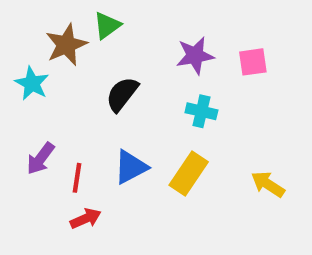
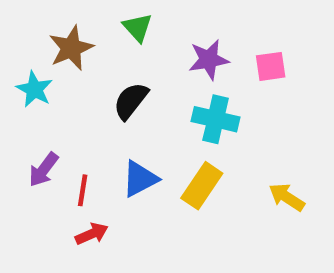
green triangle: (107, 25) -> (138, 27), moved, turned -36
cyan cross: (201, 111) -> (216, 119), size x1.4

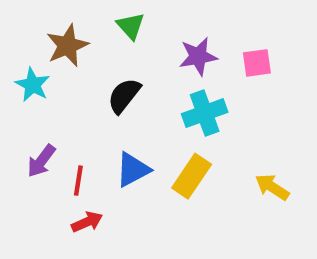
cyan cross: (216, 119) -> (205, 113), turned -33

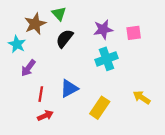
green triangle: (131, 26) -> (59, 14), moved
black semicircle: (124, 96) -> (65, 39), moved
purple arrow: (41, 161) -> (28, 68), moved
yellow rectangle: (192, 176) -> (100, 108), moved

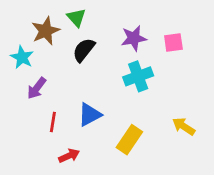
red arrow: (45, 116) -> (69, 156), moved

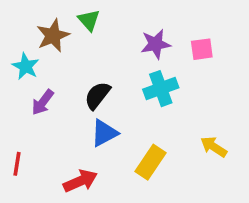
black semicircle: (84, 50) -> (97, 95), moved
red line: (53, 122) -> (17, 164), moved
red arrow: (69, 156) -> (80, 181), size x1.4

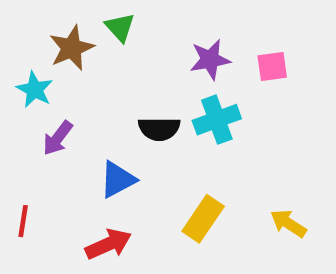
black semicircle: (97, 95) -> (159, 129), moved, turned -128
blue triangle: (104, 133) -> (118, 180), moved
yellow arrow: (214, 147) -> (288, 223), moved

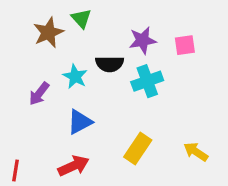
cyan star: (35, 90) -> (75, 76), moved
black semicircle: (159, 129) -> (110, 64), moved
red line: (23, 221) -> (16, 171), moved

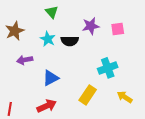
brown star: (48, 33) -> (15, 31), moved
cyan star: (75, 76) -> (48, 39), moved
cyan cross: (147, 81) -> (108, 68), moved
purple arrow: (39, 94) -> (25, 60), turned 42

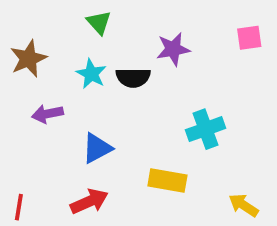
pink square: (118, 29) -> (249, 38), moved
yellow rectangle: (88, 95) -> (167, 180), turned 66
yellow arrow: (125, 97) -> (244, 205), moved

